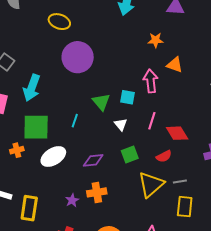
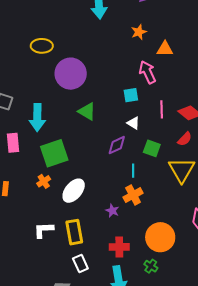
green triangle: (101, 102) -> (87, 111), moved
cyan line: (75, 121) -> (133, 171), moved
green square: (130, 154) -> (152, 148), turned -30
white ellipse: (53, 157) -> (74, 191), moved
purple diamond: (93, 160) -> (117, 145), moved

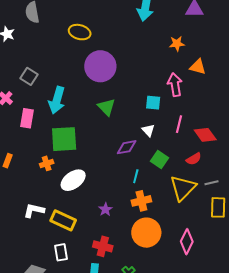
orange cross: (133, 195) -> (141, 201), moved
yellow rectangle: (74, 232) -> (63, 220), turned -70
orange circle: (160, 237) -> (146, 233), moved

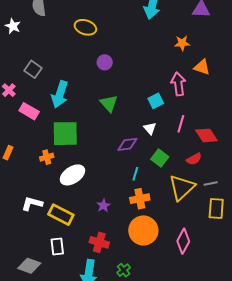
purple circle: (100, 66) -> (105, 62), size x0.5
cyan square: (153, 103) -> (156, 101), turned -35
pink rectangle: (27, 118) -> (29, 111), turned -72

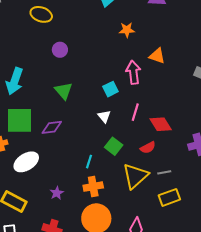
orange star: (182, 43) -> (127, 30), moved
purple diamond: (127, 144) -> (52, 127), moved
yellow rectangle: (216, 209) -> (169, 197), turned 65

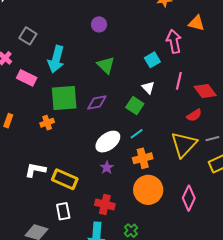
green square: (114, 146) -> (135, 106), moved
white ellipse: (26, 162) -> (108, 142), moved
cyan line: (89, 162) -> (137, 134), turned 40

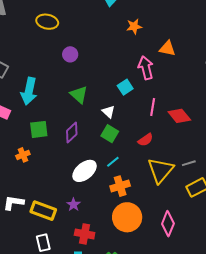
white triangle: (148, 88) -> (108, 112), moved
green square: (64, 98) -> (39, 129), size x0.7
purple diamond: (97, 103) -> (72, 132), turned -30
red semicircle: (194, 115) -> (146, 140), moved
purple star: (107, 168) -> (73, 205), moved

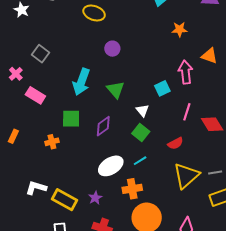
cyan arrow: (29, 91) -> (81, 82), moved
orange cross: (120, 186) -> (132, 189), moved

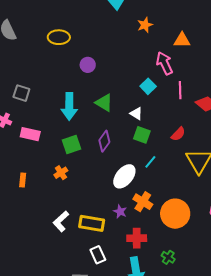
pink line: (187, 112) -> (180, 90), moved
white L-shape: (36, 188) -> (61, 221), turned -40
orange cross: (132, 189) -> (143, 202), moved, turned -30

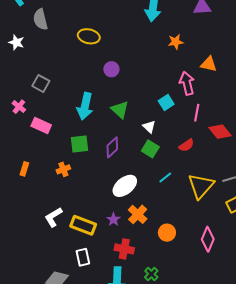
red semicircle: (178, 134) -> (186, 145), moved
cyan line: (150, 162) -> (165, 177), moved
orange circle: (175, 214) -> (167, 233), size x0.6

